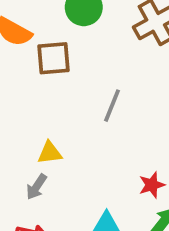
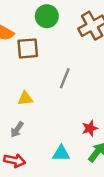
yellow triangle: (50, 153) -> (25, 98), moved

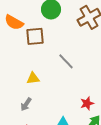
gray line: (65, 78) -> (66, 61), turned -66

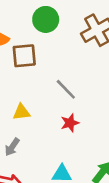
red star: (87, 103) -> (70, 123), moved

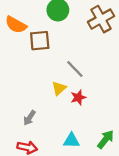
yellow triangle: (22, 112) -> (59, 88), moved, turned -35

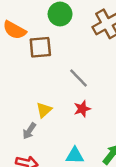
yellow triangle: (59, 88) -> (44, 110), moved

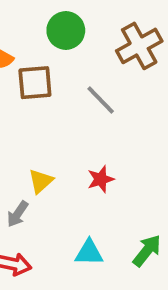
gray line: (78, 78) -> (101, 100), moved

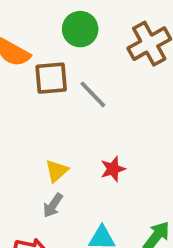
gray line: (101, 100) -> (93, 94), moved
gray arrow: (18, 214) -> (53, 205), moved

